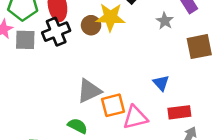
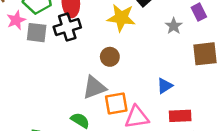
brown circle: (91, 25) -> (110, 57), moved
blue triangle: (161, 83) -> (165, 86), turned 35

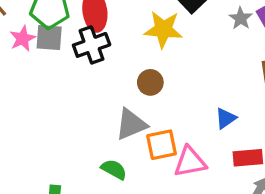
gray star: (174, 26) -> (241, 18), moved
gray square: (37, 33) -> (49, 37), moved

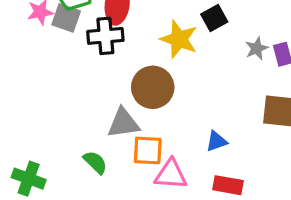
brown circle: (150, 82) -> (153, 87), size x1.6

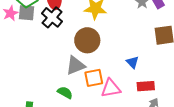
black cross: (105, 36) -> (52, 17), turned -30
blue triangle: (216, 141) -> (132, 62), turned -40

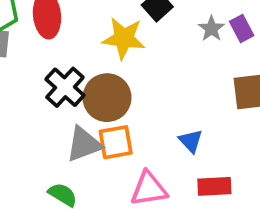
black cross: (52, 17) -> (65, 87), moved
orange square: (94, 78) -> (116, 142), moved

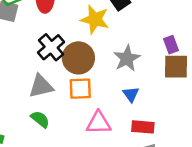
gray star: (211, 29) -> (127, 58), moved, size x1.5
purple rectangle: (242, 29) -> (171, 45), moved
gray triangle: (84, 144) -> (41, 86), moved

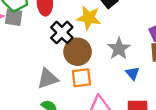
black cross: (51, 47) -> (62, 32), moved
blue triangle: (131, 94) -> (132, 73), moved

